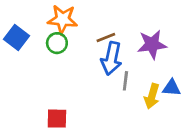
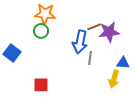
blue square: (16, 37) -> (12, 53), moved
brown line: (106, 37) -> (94, 27), moved
yellow arrow: (152, 96) -> (114, 79), moved

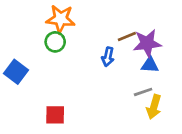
blue arrow: (80, 42) -> (108, 57), size x0.6
gray line: (90, 58) -> (143, 92), moved, turned 64
blue triangle: (123, 63) -> (150, 65), moved

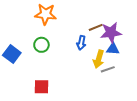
green circle: (55, 42) -> (41, 45), moved
yellow arrow: (154, 107) -> (99, 59), moved

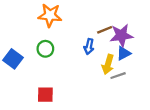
blue triangle: (113, 49) -> (124, 53), turned -32

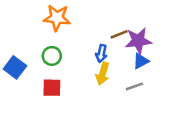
yellow arrow: (108, 64) -> (103, 74), moved
red square: (45, 95) -> (52, 88), moved

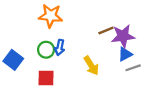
blue arrow: (101, 53) -> (60, 47), moved
yellow arrow: (103, 74) -> (91, 66), turned -48
gray line: (134, 86) -> (133, 68), moved

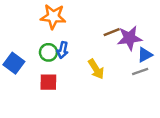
blue triangle: (125, 54) -> (145, 55), moved

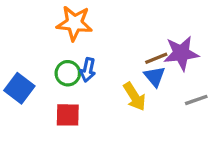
brown line: (112, 32) -> (156, 58), moved
blue triangle: (145, 55) -> (155, 77), moved, turned -42

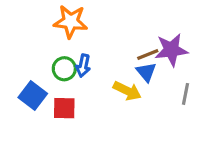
blue square: (19, 88) -> (33, 96), moved
yellow arrow: (135, 97) -> (127, 91), turned -32
gray line: (196, 100) -> (186, 94), turned -60

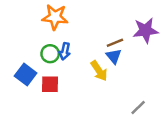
purple star: (171, 50) -> (146, 30), moved
yellow arrow: (127, 91) -> (99, 71), turned 30
gray line: (186, 94) -> (138, 108), moved, turned 35

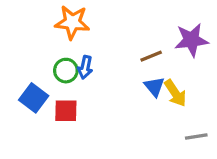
blue triangle: (114, 56) -> (154, 87), moved
yellow arrow: (99, 71) -> (175, 93), moved
gray line: (138, 108) -> (196, 137), moved, turned 35

